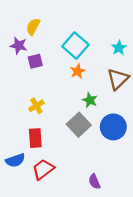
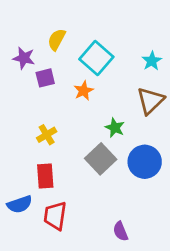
yellow semicircle: (33, 27) -> (57, 40), moved
orange star: (78, 71) -> (84, 91), moved
red trapezoid: (43, 169) -> (55, 216), turned -45

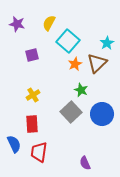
yellow semicircle: (57, 40) -> (49, 23), moved
purple star: (24, 58) -> (17, 24), moved
orange star: (84, 91) -> (75, 64), moved
brown triangle: (150, 101) -> (97, 63), moved
blue semicircle: (20, 204) -> (14, 144), turned -96

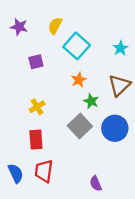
brown triangle: (97, 63) -> (119, 85), moved
orange star: (75, 64) -> (79, 80), moved
blue semicircle: (14, 144) -> (16, 173), moved

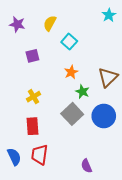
cyan square: (77, 46) -> (69, 42), size x0.7
cyan star: (120, 48) -> (109, 15), moved

